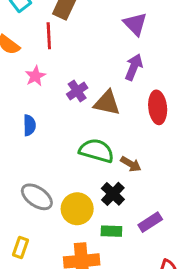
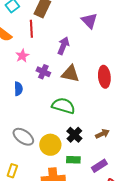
purple arrow: (134, 67) -> (63, 46), moved
purple cross: (77, 91) -> (43, 72), moved, turned -32
brown arrow: (131, 164) -> (102, 134), moved, turned -56
purple rectangle: (150, 222) -> (99, 166), moved

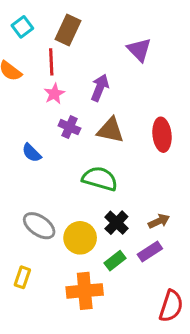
pink star: (22, 56) -> (54, 94), moved
blue semicircle: (18, 89) -> (32, 153), turned 136
green rectangle: (73, 160) -> (115, 261), turned -40
purple rectangle: (99, 166) -> (150, 251), moved

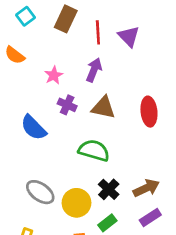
red line: (51, 62) -> (98, 32), moved
blue semicircle: (32, 153) -> (34, 128), size x1.5
brown arrow: (159, 221) -> (146, 188), size x1.4
purple rectangle: (150, 251) -> (150, 218), moved

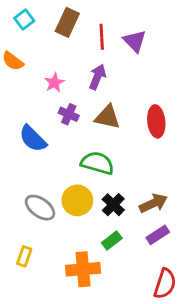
yellow circle: (76, 203) -> (77, 200), moved

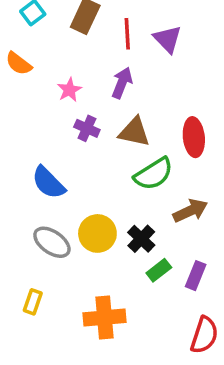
blue semicircle: (33, 139) -> (48, 183), moved
green semicircle: (97, 163) -> (154, 174), moved, turned 132
brown arrow: (153, 203) -> (190, 211), moved
purple rectangle: (158, 235) -> (196, 276), turned -35
green rectangle: (112, 241) -> (159, 270), moved

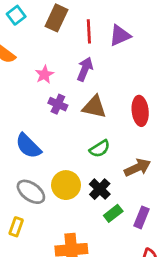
purple triangle: (168, 39) -> (120, 35), turned 50
green semicircle: (154, 174) -> (100, 149), moved, size x0.7
yellow rectangle: (33, 302) -> (16, 227), moved

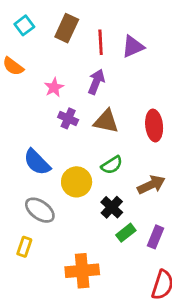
yellow circle: (66, 185) -> (77, 182), moved

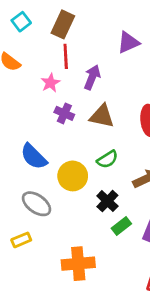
red line: (101, 42) -> (66, 56), moved
yellow rectangle: (24, 247) -> (21, 240), turned 48

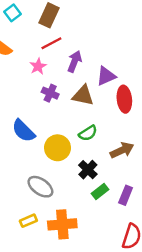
purple triangle: (128, 42) -> (106, 76), moved
red line: (66, 56) -> (51, 43), turned 65
gray ellipse: (37, 204) -> (40, 187), moved
yellow rectangle: (21, 240) -> (28, 221), moved

